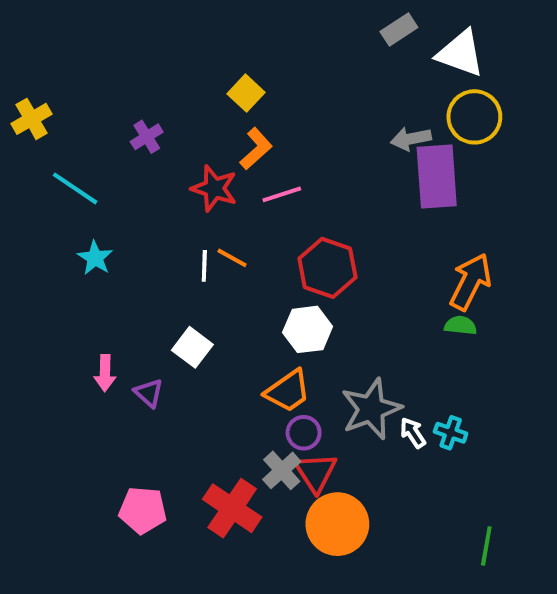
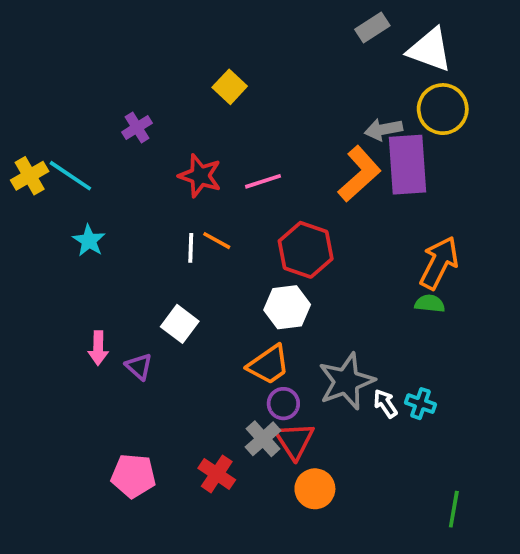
yellow cross: (32, 119) -> (30, 176), moved
orange L-shape: (256, 149) -> (359, 174), moved, size x1.4
red cross: (232, 508) -> (217, 474), size x0.7
orange circle: (337, 524) -> (315, 489), size x0.7

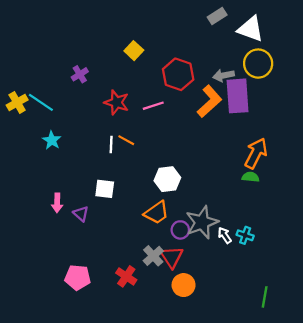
red hexagon: (306, 250) -> (178, 74), moved
white square: (180, 324) -> (105, 189), turned -30
purple circle: (283, 404) -> (180, 230), moved

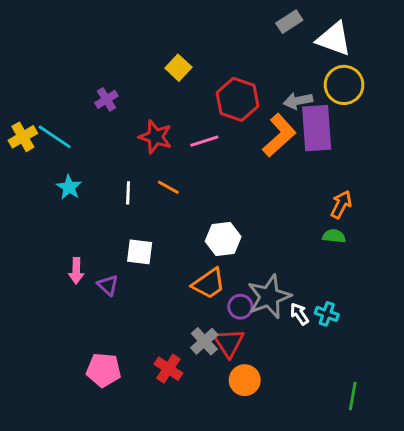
white line: (111, 145) -> (128, 193), moved
orange arrow: (256, 153) -> (341, 204), size x0.7

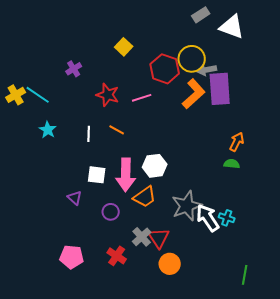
yellow circle: (344, 85) -> (192, 59), moved
pink arrow: (76, 271) -> (126, 175), moved, size x1.8
purple circle: (240, 307) -> (111, 212), moved
white arrow: (299, 314) -> (208, 218), size x1.8

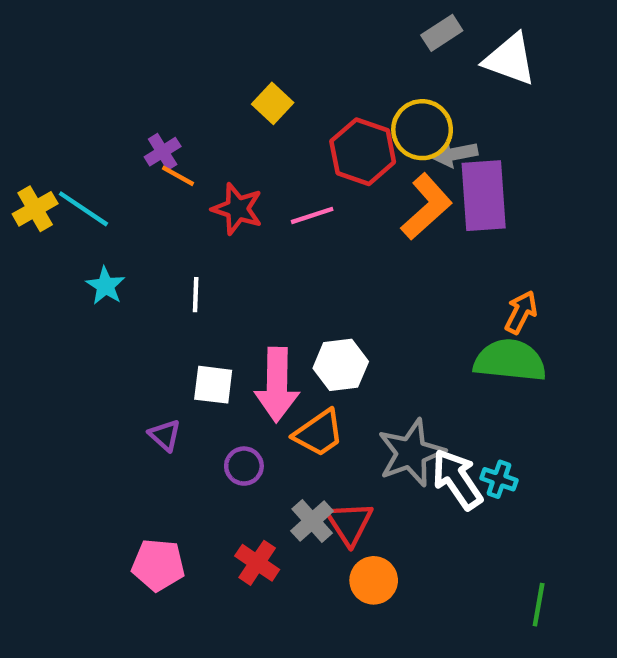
orange line: (117, 130) -> (178, 176), moved
green semicircle: (232, 164) -> (510, 361), size x2.0

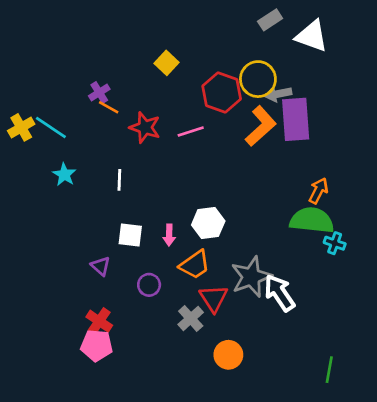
pink arrow: (277, 385) -> (169, 235), size x0.5
cyan cross: (499, 479) -> (335, 243), moved
red triangle: (349, 523) -> (214, 298), moved
red cross: (257, 563) -> (99, 321), moved

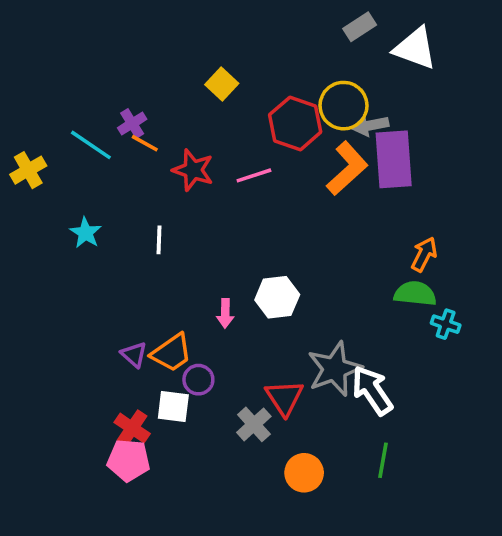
cyan line: (51, 127) -> (91, 145), moved
green semicircle: (312, 220) -> (415, 294), size x0.7
white square: (130, 235) -> (173, 407), moved
orange trapezoid: (195, 265) -> (172, 353), moved
green line: (329, 370) -> (383, 460), moved

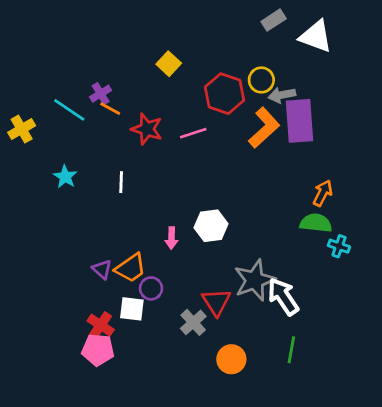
yellow circle: (344, 106) -> (261, 80), size x0.7

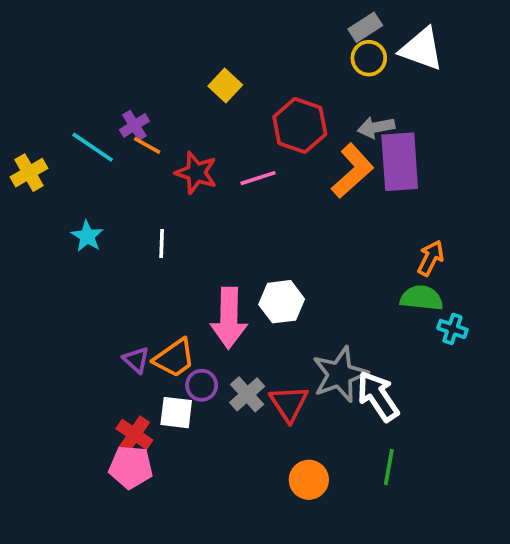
yellow circle: (261, 80) -> (369, 58), moved
pink arrow: (171, 238) -> (229, 318), size x2.0
gray cross: (193, 322) -> (247, 394), moved

